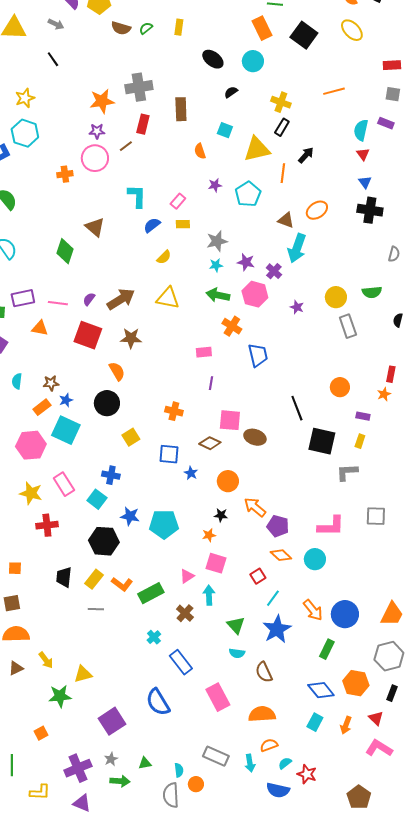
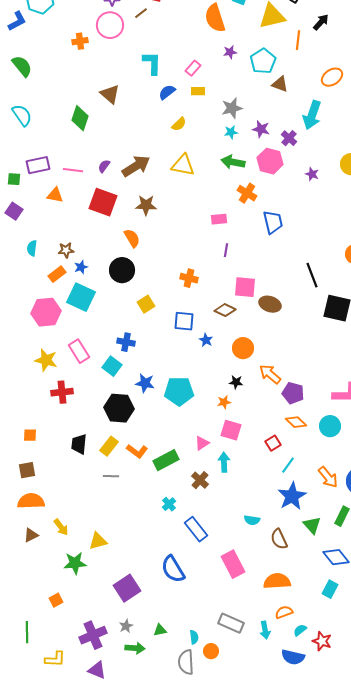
orange semicircle: (200, 151) -> (215, 18), size x1.8
brown triangle: (286, 220) -> (280, 84), moved
green triangle: (236, 625) -> (312, 525), moved

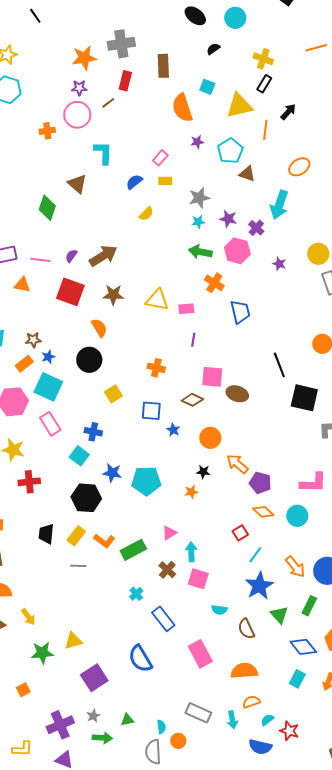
cyan L-shape: (152, 63) -> (103, 153), moved
yellow triangle: (183, 165) -> (157, 300), moved
pink rectangle: (79, 351) -> (50, 424), moved
pink square: (231, 430) -> (198, 579), moved
yellow triangle: (98, 541) -> (73, 641), moved

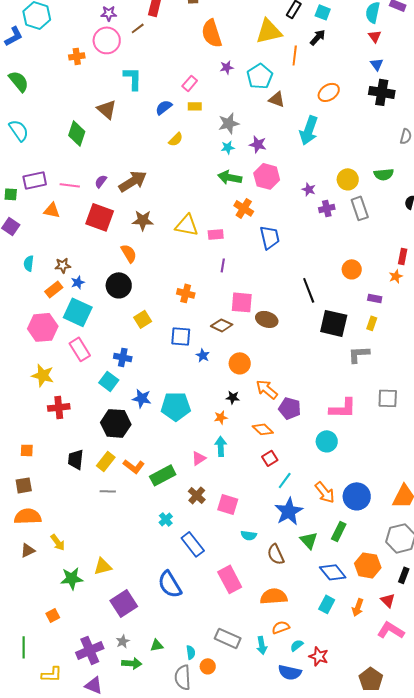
cyan square: (207, 87) -> (323, 12), moved
purple cross: (256, 228) -> (327, 208), moved, turned 35
orange diamond: (263, 512) -> (263, 429), moved
cyan arrow: (191, 552) -> (221, 446), moved

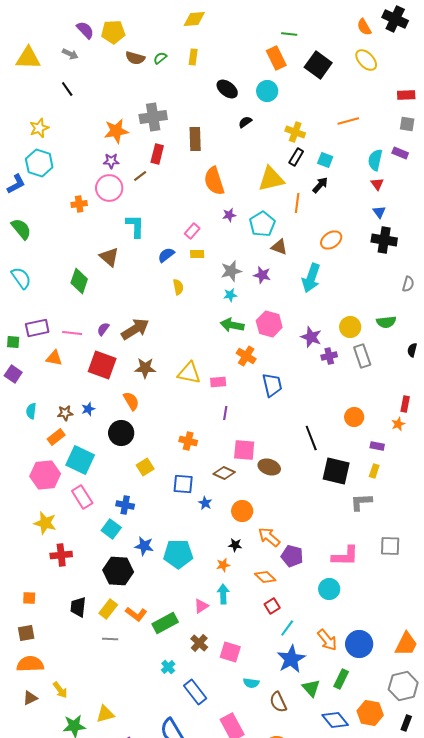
yellow semicircle: (176, 139) -> (178, 287), turned -56
purple star: (258, 144) -> (262, 275), moved
purple star: (309, 189) -> (311, 337), size x1.5
blue star: (78, 282) -> (88, 409), moved

